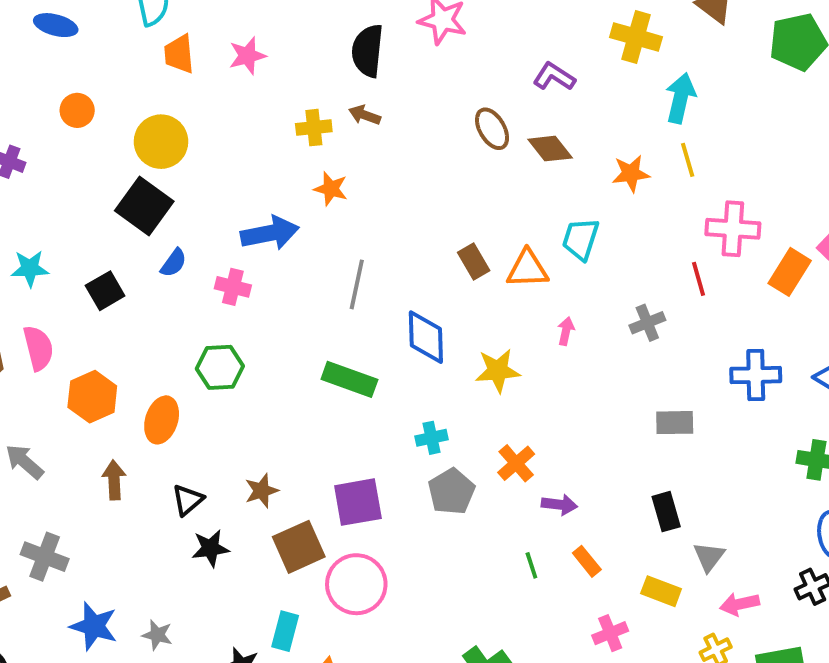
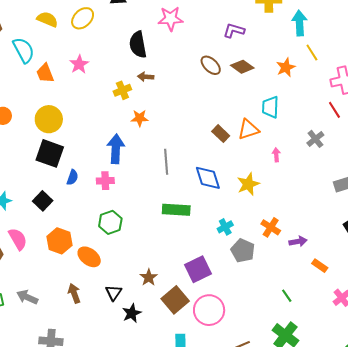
blue arrow: (270, 233) -> (116, 149), turned -60
orange hexagon: (92, 397) -> (59, 241), moved
orange ellipse: (162, 420) -> (89, 257), turned -55
green line: (531, 565) -> (287, 296), moved

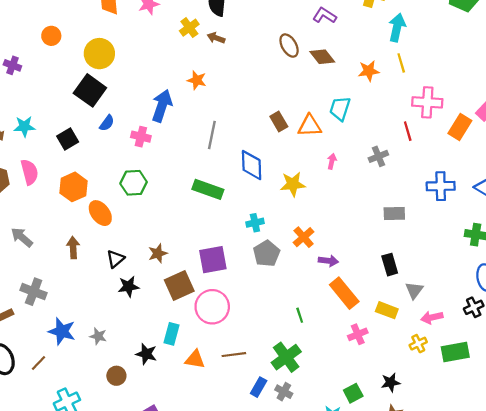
yellow cross: (122, 90) -> (189, 28), moved, turned -30
orange rectangle: (320, 266) -> (344, 293), size x1.8

